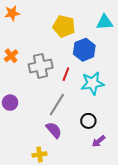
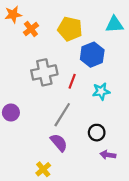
orange cross: (11, 56) -> (31, 29), moved
cyan star: (92, 83) -> (101, 91), size x0.7
purple arrow: (99, 141) -> (108, 155), turned 48
yellow cross: (40, 154) -> (43, 169), turned -32

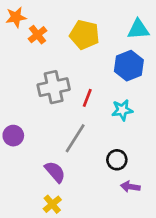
blue hexagon: (92, 55) -> (129, 66), moved
purple semicircle: (59, 143) -> (55, 172), moved

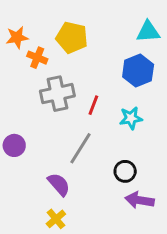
orange star: (16, 17) -> (17, 37), moved
orange cross: (37, 35) -> (37, 58), moved, turned -30
yellow pentagon: (85, 35) -> (72, 37), moved
purple arrow: (130, 187) -> (139, 200), size x1.4

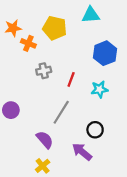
cyan triangle: (148, 32) -> (91, 15), moved
gray cross: (57, 94) -> (44, 71), size x0.6
purple arrow: (139, 200) -> (82, 152), moved, turned 30

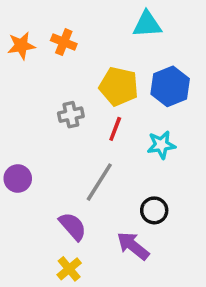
yellow pentagon: (55, 28) -> (119, 86), moved
orange cross: (28, 43) -> (64, 42), moved

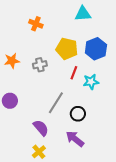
orange star: (21, 46) -> (12, 61), moved
red line: (115, 129) -> (74, 73), moved
black circle: (154, 210) -> (78, 114), moved

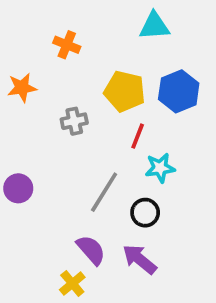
orange star: (12, 61) -> (22, 88), moved
cyan star: (91, 82) -> (160, 168), moved
purple semicircle: (41, 128) -> (91, 250), moved

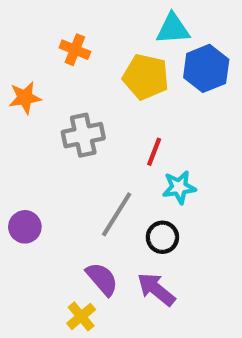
yellow pentagon: (125, 91) -> (146, 77), moved
blue hexagon: (179, 91) -> (206, 68), moved
gray cross: (74, 121) -> (83, 135), size x1.4
purple circle: (18, 188) -> (25, 227), moved

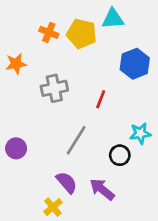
blue hexagon: (206, 68) -> (135, 64), moved
yellow pentagon: (146, 77) -> (82, 34), moved
cyan star: (179, 187) -> (140, 133), moved
black circle: (162, 237) -> (120, 155), moved

